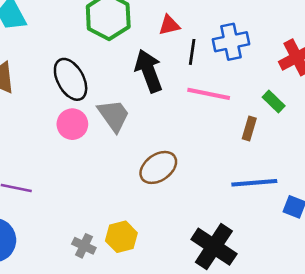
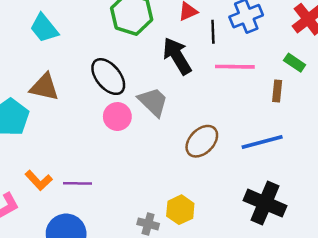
blue line: (254, 183) -> (262, 142), moved

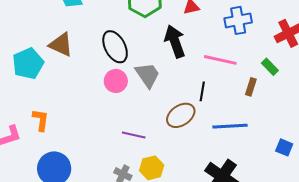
black line: (213, 32) -> (202, 91), moved
orange L-shape: (39, 180) -> (41, 120), turned -140
purple line: (78, 183) -> (134, 135), moved

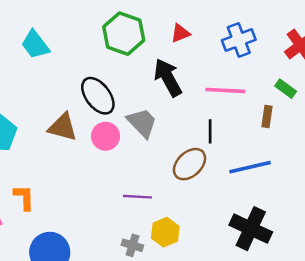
brown triangle: (61, 45) -> (63, 127), moved

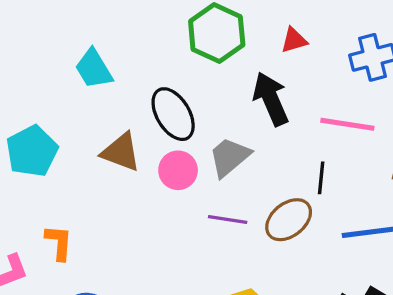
cyan trapezoid: (35, 45) -> (94, 69), moved
gray trapezoid: (142, 123) -> (229, 157), turned -92
purple line: (137, 197) -> (228, 220), moved

